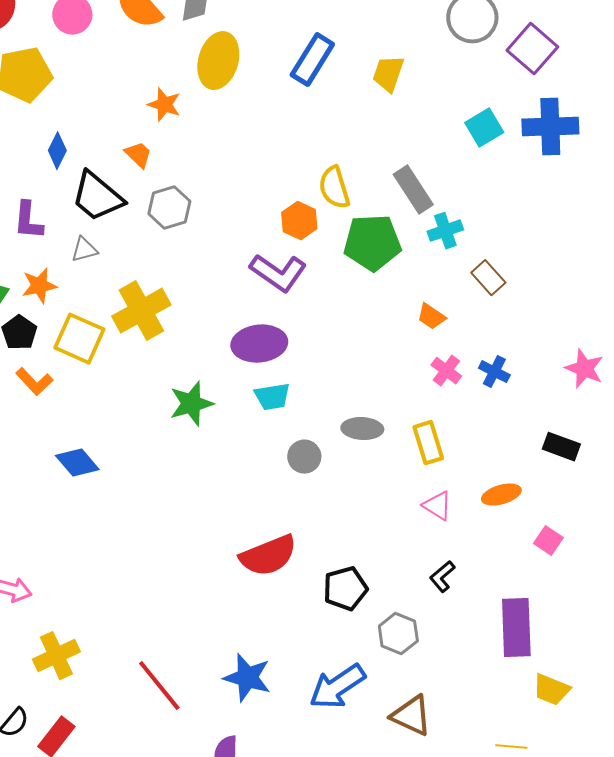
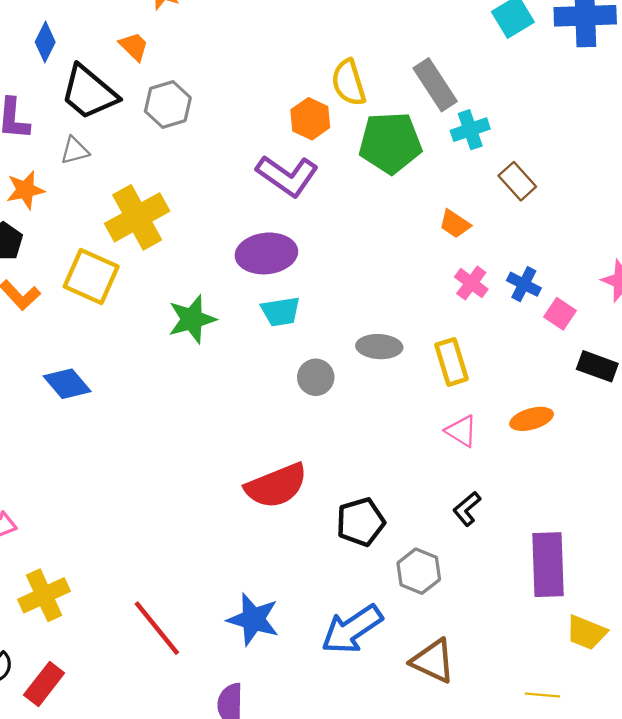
yellow square: (79, 339) -> (91, 276), moved
pink square: (548, 541) -> (560, 314), moved

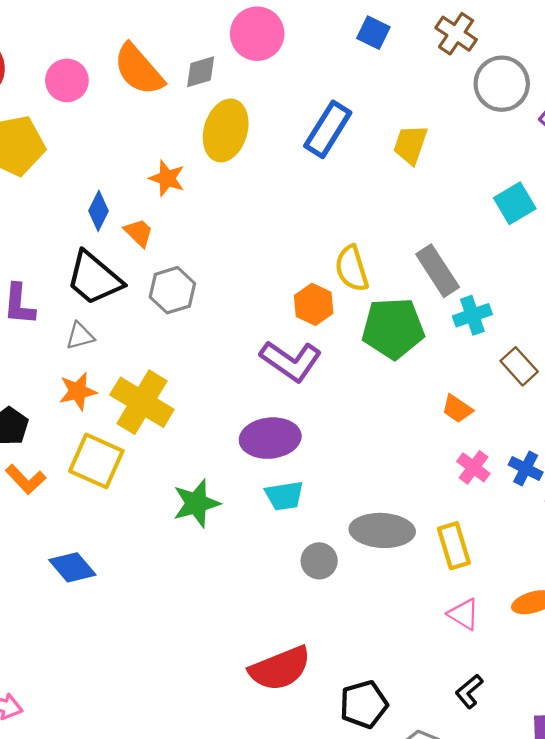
blue diamond: (45, 42) -> (98, 211), moved
orange star: (25, 190) -> (78, 391), moved
yellow cross: (137, 217) -> (142, 402), turned -30
gray ellipse: (379, 347) -> (382, 530), size x1.4

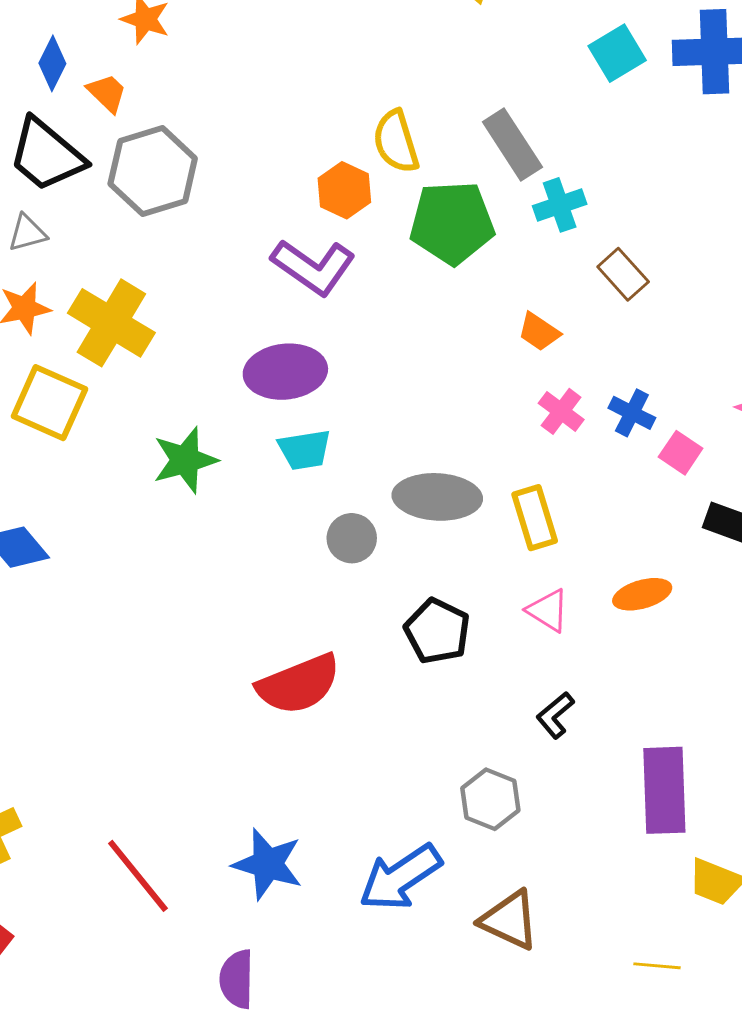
gray hexagon: (172, 290) -> (153, 171), size x1.4
black pentagon: (364, 704) -> (437, 631), moved, turned -30

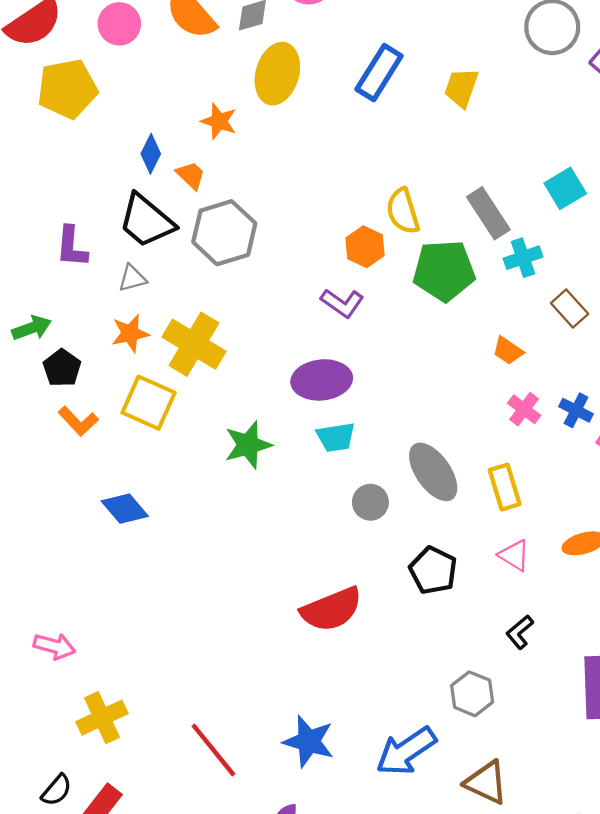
cyan square: (617, 53) -> (565, 188), moved
purple L-shape: (313, 267) -> (342, 303), size x0.7
gray ellipse: (437, 497) -> (433, 472), turned 52

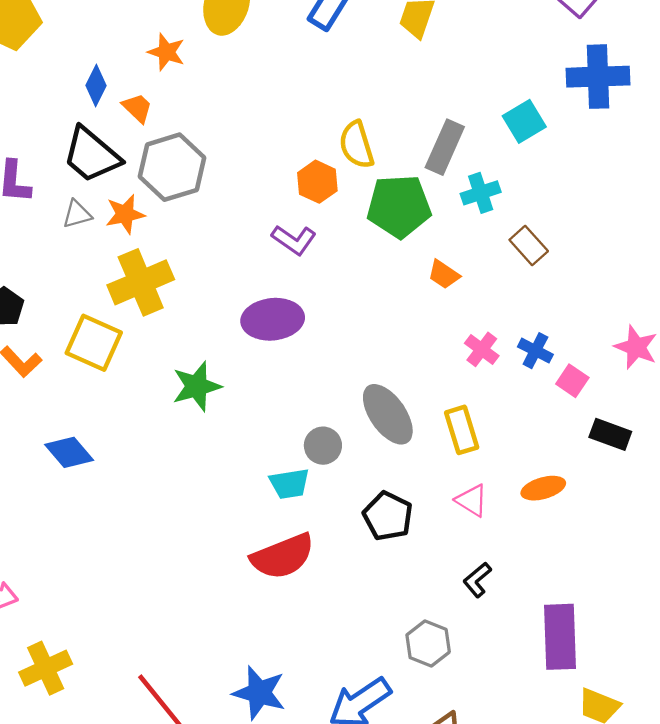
gray rectangle: (488, 213) -> (445, 147), turned 57
orange star: (130, 333) -> (125, 214), moved
yellow cross: (194, 344) -> (141, 282), turned 36
orange trapezoid: (508, 351) -> (444, 275), moved
cyan trapezoid: (336, 437) -> (289, 484), moved

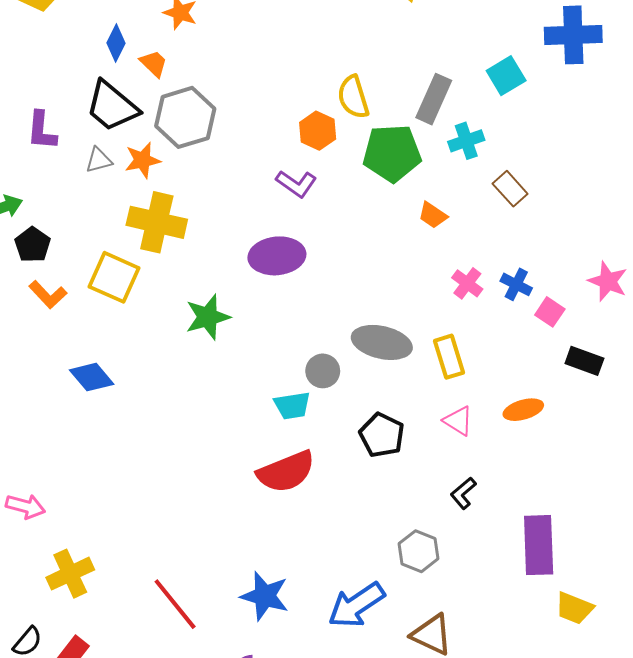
yellow cross: (141, 282) -> (157, 222), turned 36
gray ellipse: (388, 414) -> (382, 342), turned -42

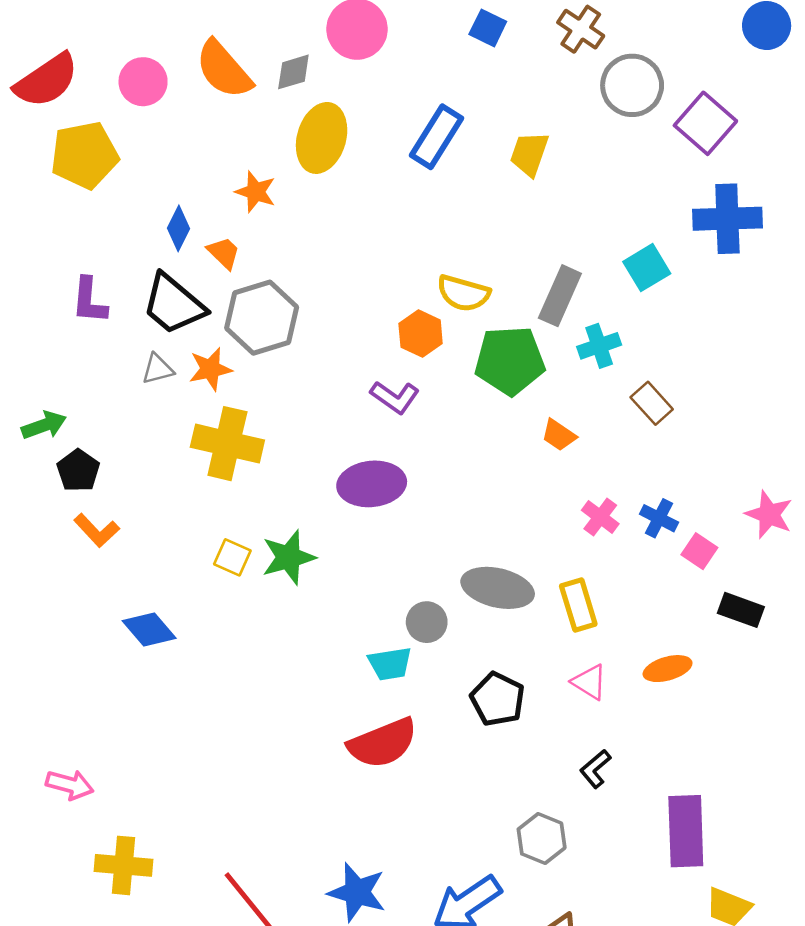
yellow semicircle: (353, 97) -> (463, 293), turned -57
purple L-shape: (42, 131) -> (89, 301), moved
yellow square: (114, 277) -> (232, 557), moved, size x0.6
yellow cross: (70, 574) -> (123, 865), turned 30

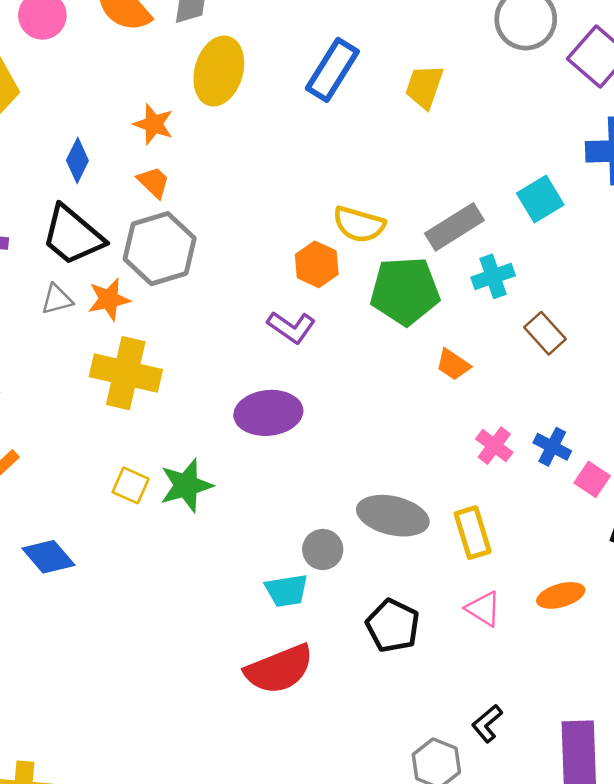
orange trapezoid: (224, 253) -> (154, 182), moved
gray rectangle: (560, 296) -> (454, 227), turned 34
black L-shape: (595, 769) -> (487, 723), moved

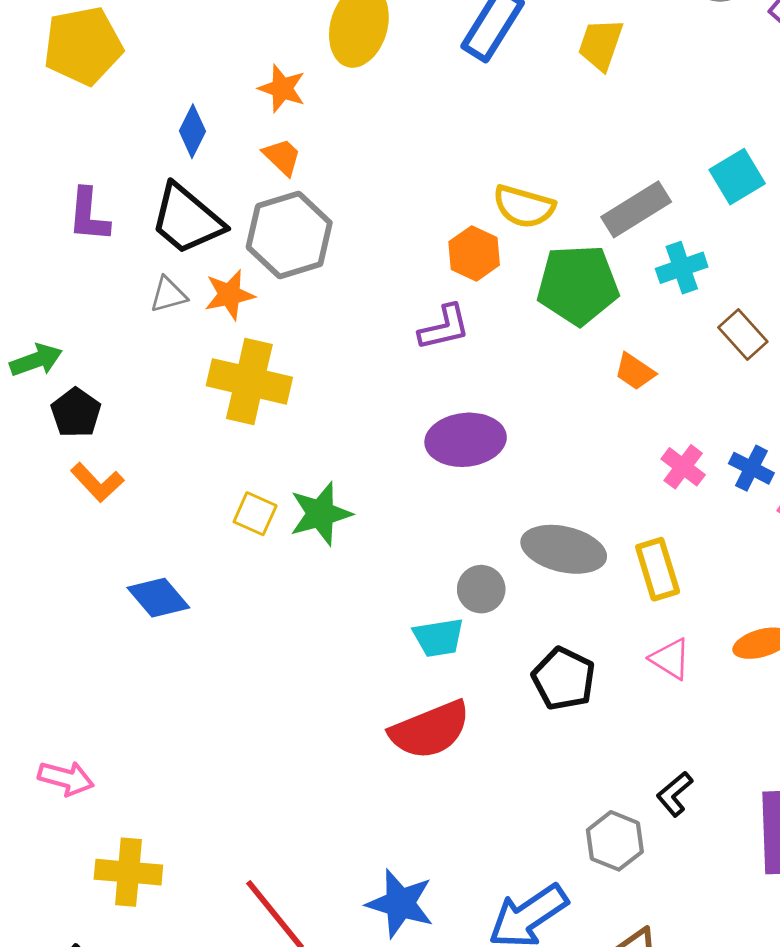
purple L-shape: (291, 327) -> (444, 327), turned -48
purple ellipse: (268, 413) -> (466, 440), moved

